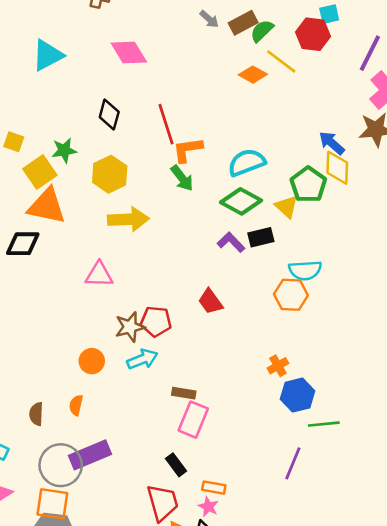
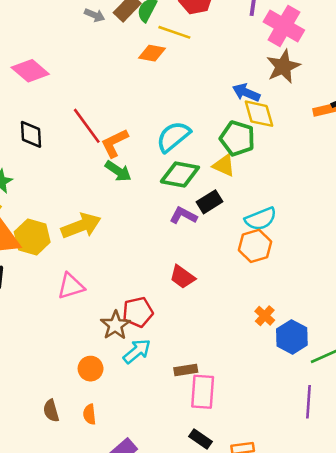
yellow hexagon: (110, 174) -> (32, 237), moved
brown semicircle: (36, 414) -> (51, 411), moved

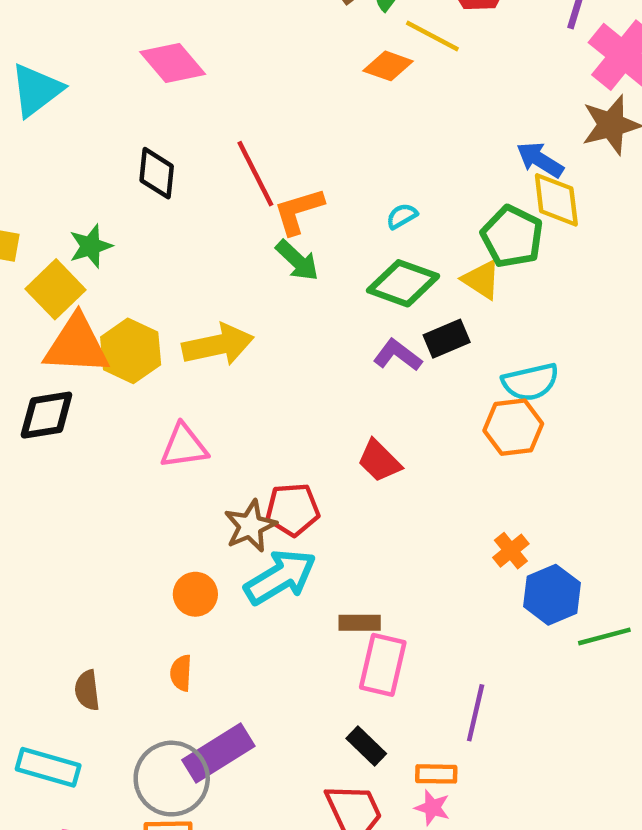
cyan semicircle: (173, 137) -> (402, 216), size x0.5
cyan arrow: (137, 351) -> (280, 577), size x1.4
purple line: (309, 402) -> (476, 713), moved
brown semicircle: (51, 411) -> (87, 690), moved

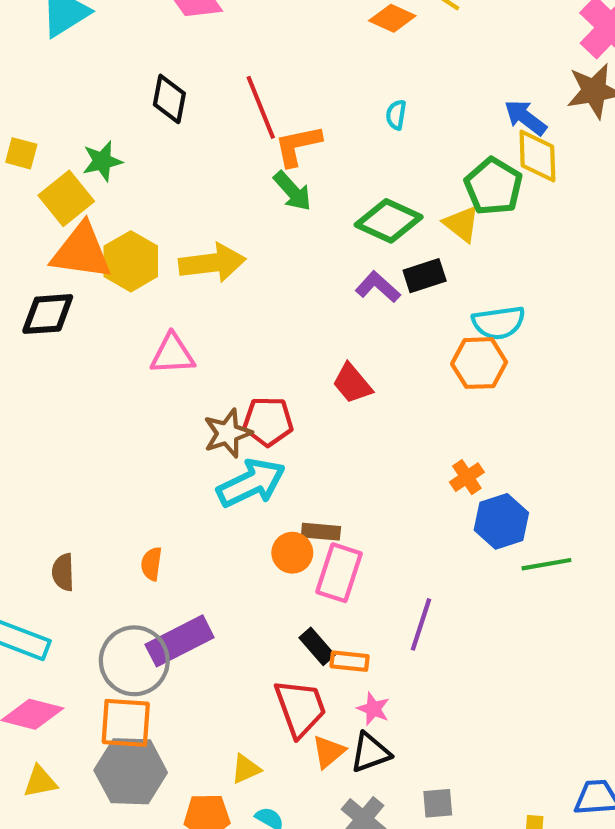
cyan semicircle: (402, 216) -> (396, 115), moved, turned -56
orange circle: (195, 594) -> (292, 553), moved
orange rectangle: (436, 774) -> (350, 661), moved

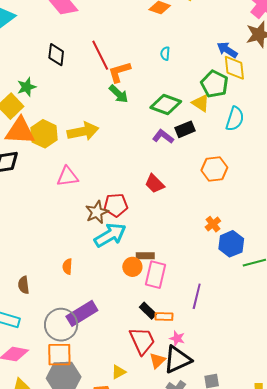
cyan semicircle: (499, 323) -> (235, 119), moved, turned -60
orange semicircle: (151, 564) -> (67, 267), moved
black triangle: (370, 753) -> (177, 359), size x1.4

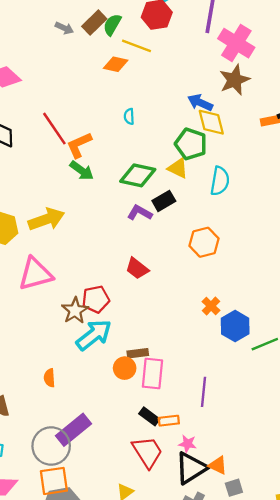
pink triangle: (67, 177) -> (35, 274), size x1.4
orange triangle: (157, 361) -> (218, 465), moved, turned -42

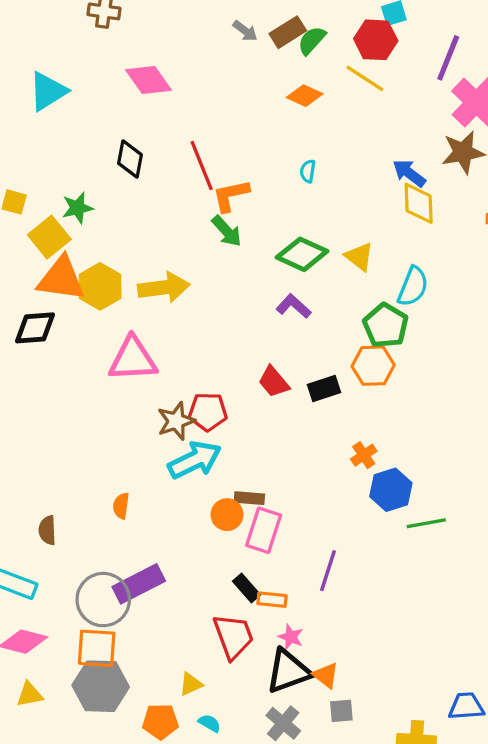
yellow line: (137, 46) -> (365, 78), moved
green pentagon: (191, 144) -> (386, 326), moved
black rectangle: (164, 201) -> (324, 389), moved

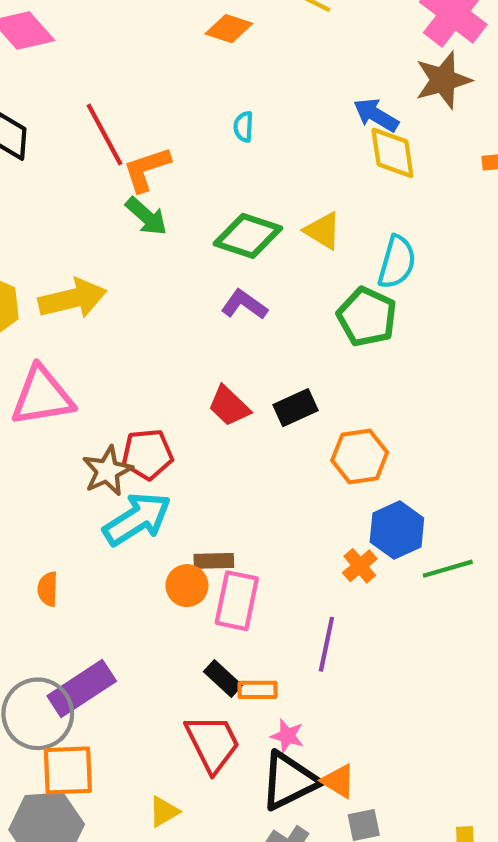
orange hexagon: (373, 366) -> (360, 456), moved
orange cross: (364, 455) -> (360, 566), moved
orange square: (97, 648) -> (68, 770), moved

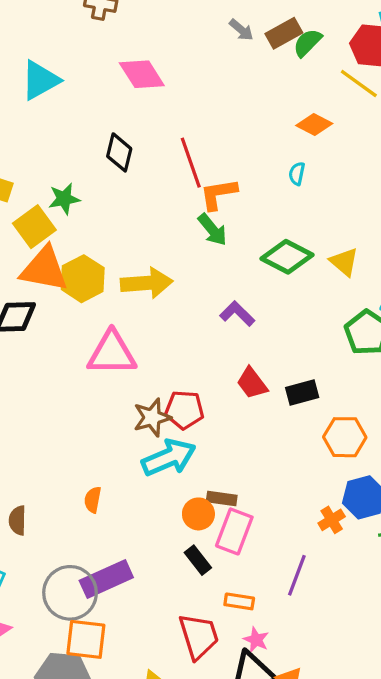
orange diamond: (229, 29) -> (314, 124), moved
purple L-shape: (244, 305) -> (237, 314), moved
black rectangle: (223, 678) -> (198, 560), moved

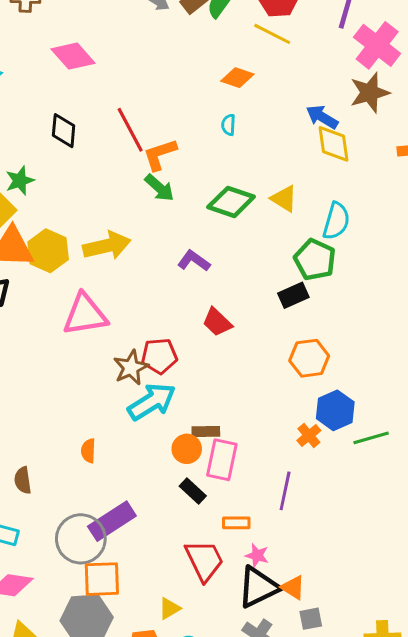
black rectangle: (302, 392) -> (293, 295), moved

